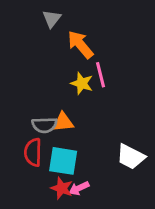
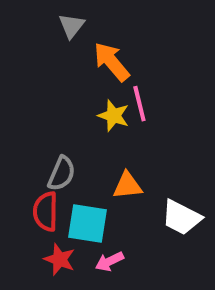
orange triangle: (63, 122) -> (127, 185), moved
gray semicircle: (44, 125) -> (62, 174), turned -65
red star: (62, 188) -> (60, 259), moved

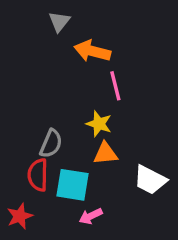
orange arrow: (111, 62) -> (92, 51), turned -36
yellow star: (113, 116) -> (99, 124), moved
red star: (60, 259) -> (20, 216), moved, turned 30

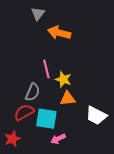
pink line: (115, 86) -> (46, 69), moved
red semicircle: (38, 175) -> (24, 112), turned 60

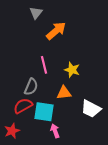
orange arrow: (59, 33) -> (56, 31), turned 125
yellow star: (63, 79) -> (72, 70), moved
pink arrow: (58, 139) -> (55, 131), turned 96

